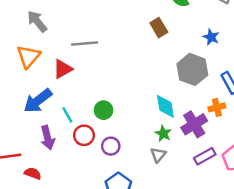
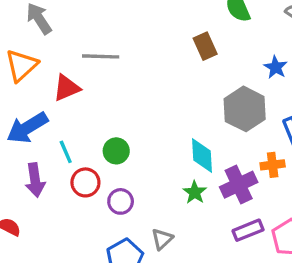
gray triangle: (158, 155) -> (162, 239), moved

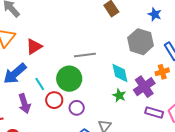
gray line: (101, 56) -> (85, 55), moved
green circle: (116, 151) -> (69, 79), size x1.6
purple rectangle: (248, 230) -> (154, 112), turned 48

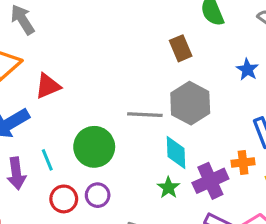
gray hexagon: (141, 42) -> (190, 103), moved
gray line: (85, 55) -> (145, 115), moved
cyan line: (40, 84) -> (47, 160), moved
red circle: (54, 100) -> (64, 199), moved

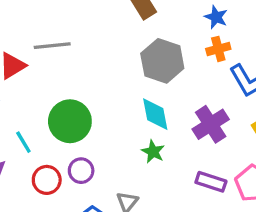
gray line: (145, 115) -> (52, 46), moved
orange cross: (243, 163) -> (218, 49), moved
purple cross: (210, 181) -> (211, 124), moved

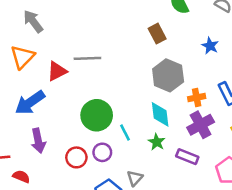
orange cross: (218, 49) -> (197, 98), moved
cyan line: (23, 142) -> (125, 132), moved
purple rectangle: (211, 182) -> (187, 157), moved

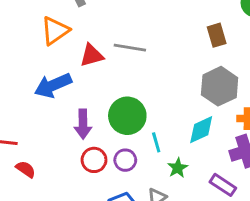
cyan diamond: (160, 114) -> (201, 130), turned 60
purple arrow: (38, 141) -> (83, 124), moved
green star: (157, 142) -> (178, 168), moved

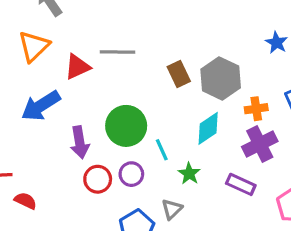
brown rectangle: (217, 35) -> (179, 74), moved

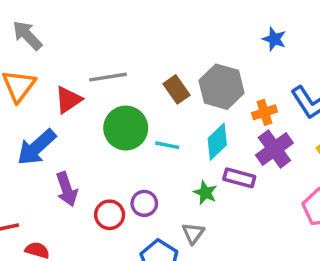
green circle: (126, 126) -> (126, 128), moved
purple arrow: (80, 142) -> (67, 189), moved
cyan line: (162, 150) -> (167, 145), moved, turned -45
purple rectangle: (241, 184) -> (239, 178), moved

